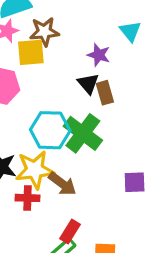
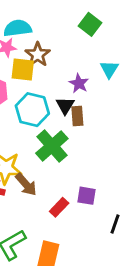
brown star: (44, 32) -> (38, 55), turned 30
cyan hexagon: (50, 130) -> (32, 110), moved
red rectangle: (70, 231) -> (59, 207), moved

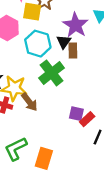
purple star: (79, 83) -> (76, 25), size x1.6
red rectangle: (59, 207) -> (87, 119), moved

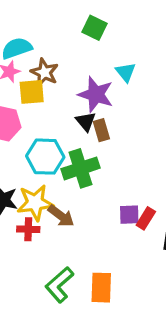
cyan hexagon: (38, 44) -> (45, 157), moved
green cross: (52, 73) -> (81, 168), turned 35

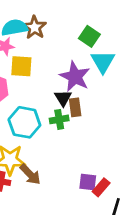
green square: (95, 28) -> (89, 36), moved
brown star: (44, 72) -> (34, 27), moved
cyan triangle: (126, 72) -> (103, 62), size x1.4
green cross: (81, 168) -> (59, 119), moved, size x0.6

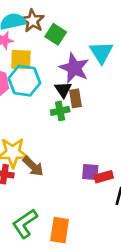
green square: (89, 36) -> (56, 34), moved
cyan hexagon: (24, 122) -> (24, 81), moved
red rectangle: (101, 187) -> (104, 177), turned 36

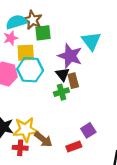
green square: (56, 34) -> (43, 33), moved, turned -35
purple square: (90, 172) -> (88, 130), moved, turned -32
red rectangle: (104, 177) -> (74, 147), moved

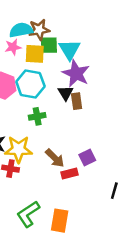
brown star: (33, 20) -> (39, 30), turned 30
cyan triangle: (91, 41) -> (70, 50), moved
yellow square: (26, 53) -> (35, 54), moved
green cross: (61, 92) -> (37, 116), moved
brown arrow: (43, 139) -> (55, 158), moved

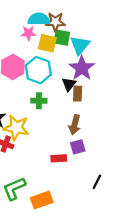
brown arrow: (55, 158) -> (75, 125), moved, turned 48
orange rectangle: (60, 221) -> (42, 200), turned 50

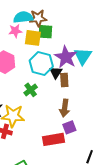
cyan triangle: (80, 45) -> (83, 56), moved
cyan hexagon: (38, 70) -> (41, 64), moved
green cross: (39, 101) -> (31, 90), turned -32
red rectangle: (59, 158) -> (54, 139), size x1.5

